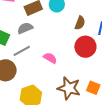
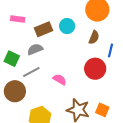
brown semicircle: (80, 23) -> (94, 37), moved

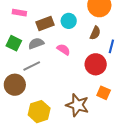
green square: (12, 59) -> (14, 43), moved
pink semicircle: (60, 80) -> (63, 49), moved
orange square: (102, 110) -> (104, 93), moved

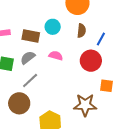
brown rectangle: (45, 23) -> (31, 36), turned 48
blue line: (111, 46) -> (101, 39), turned 32

